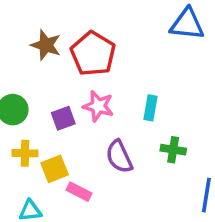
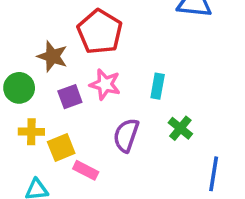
brown star: (46, 45) -> (52, 56), moved
green cross: (173, 150) -> (180, 128), turned 30
purple semicircle: (119, 157) -> (126, 135), turned 44

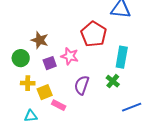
red pentagon: (100, 32) -> (94, 34), moved
cyan rectangle: (158, 86) -> (122, 57), moved, size x1.5
blue line: (214, 174) -> (132, 107), turned 60

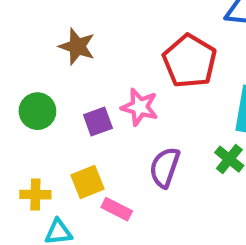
brown star: (40, 40) -> (77, 46), moved
yellow cross: (28, 83) -> (35, 195), moved

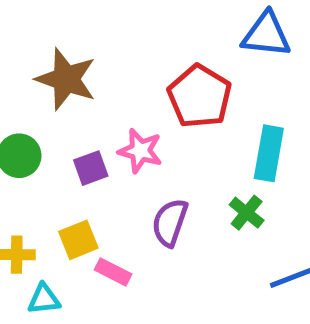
brown star: (77, 46) -> (66, 79), size x1.4

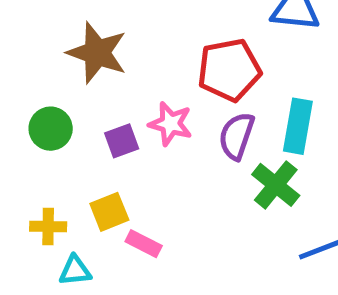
red pentagon: (200, 96) -> (229, 70), turned 30
green cross: (247, 213) -> (276, 185), size x1.4
purple semicircle: (170, 222) -> (237, 136), moved

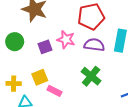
purple semicircle: (237, 136) -> (94, 45), turned 78
green cross: (276, 185) -> (91, 76), moved

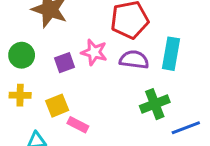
green cross: (91, 76) -> (155, 104), moved, turned 30
yellow cross: (14, 84) -> (20, 95), moved

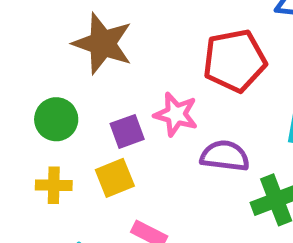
purple semicircle: (134, 60) -> (225, 156), moved
yellow square: (57, 106) -> (115, 178), moved

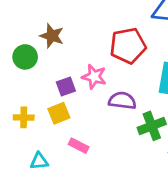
brown star: (103, 44) -> (52, 36), size x0.7
green circle: (56, 119) -> (25, 57), moved

